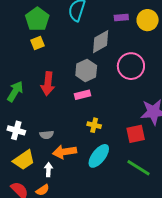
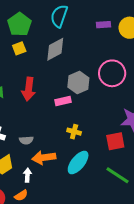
gray diamond: (101, 42) -> (55, 49), moved
gray hexagon: (86, 70) -> (78, 82), moved

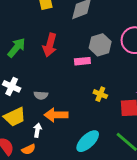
yellow cross: (74, 132) -> (100, 94), moved
cyan ellipse: (78, 162) -> (88, 141), moved

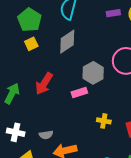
red arrow: (50, 45) -> (44, 84), turned 30

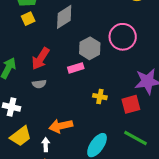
gray semicircle: (46, 135) -> (39, 84), moved

